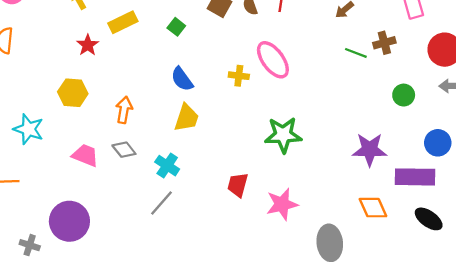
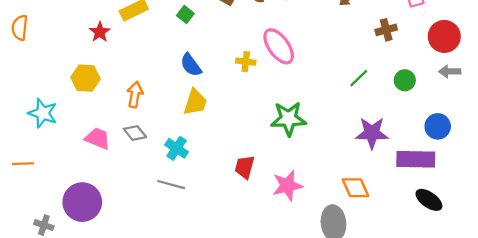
green line: (356, 53) -> (359, 78), moved, turned -65
gray line: (162, 203) -> (171, 185), turned 64
orange diamond: (373, 208) -> (355, 188), moved

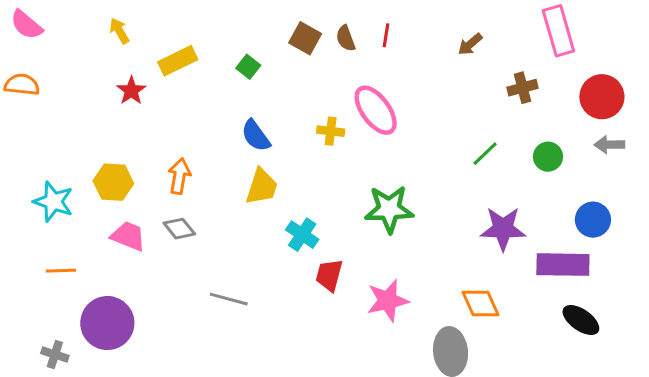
orange semicircle: (20, 28) -> (22, 85), turned 90
yellow hexagon: (86, 78) -> (113, 182), moved
cyan cross: (177, 148) -> (302, 235), moved
orange line: (23, 164) -> (61, 271), moved

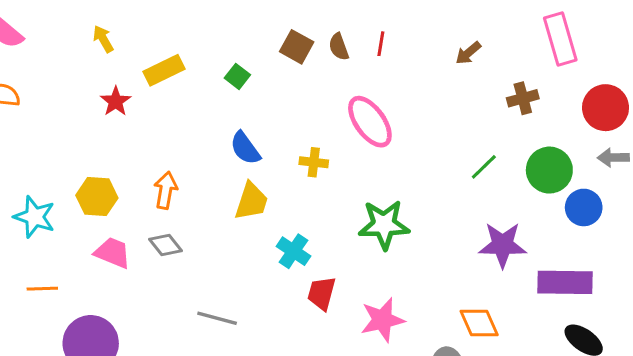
yellow cross: (331, 131) -> (314, 162), moved
green circle: (548, 157) -> (549, 170), size x1.5
blue circle: (593, 220) -> (584, 207), moved

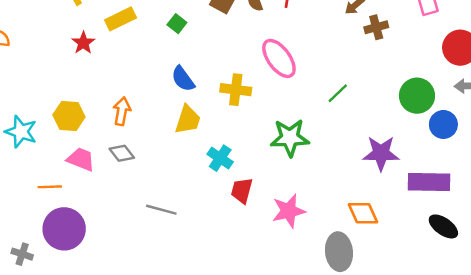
brown cross: (523, 98) -> (376, 27), moved
yellow cross: (314, 162) -> (236, 90), size x1.4
green line: (484, 167) -> (338, 93), moved
orange line: (42, 289) -> (50, 187), moved

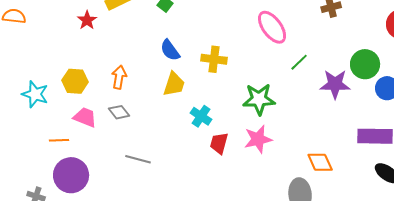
pink ellipse: (279, 58) -> (272, 27), moved
purple star: (381, 153) -> (335, 84), moved
gray line: (161, 210) -> (138, 159), moved
pink star: (289, 211) -> (258, 139), moved

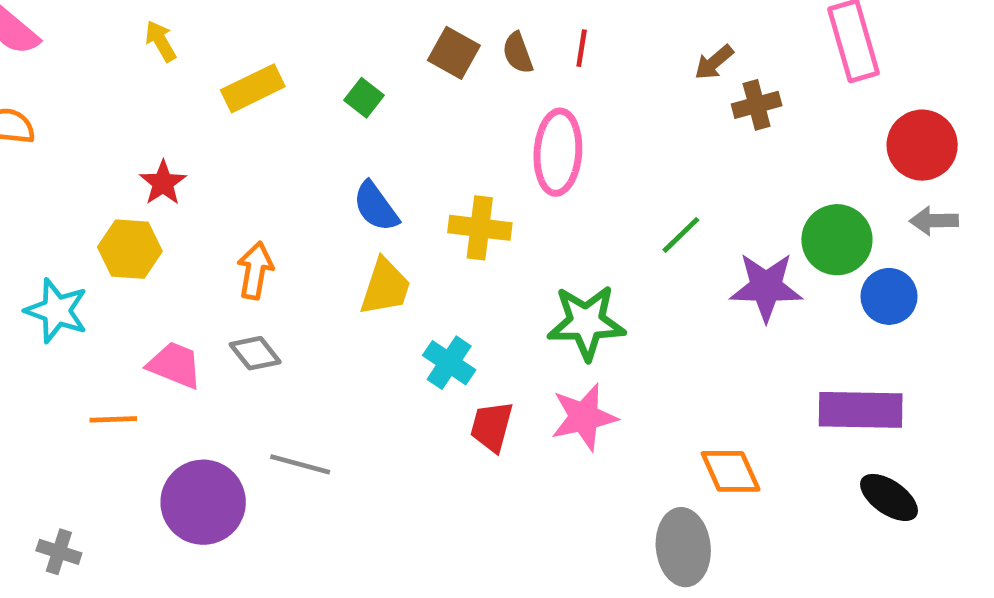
red star: (87, 20) -> (163, 183), moved
pink ellipse: (272, 27) -> (558, 152), moved, turned 40
yellow hexagon: (75, 81) -> (130, 249), moved
purple circle: (71, 175) -> (203, 502), moved

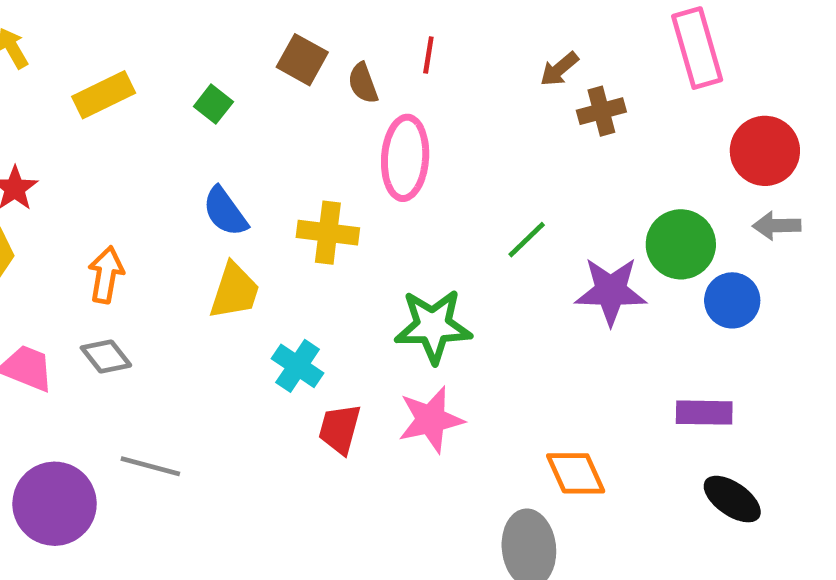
brown semicircle: (518, 53) -> (363, 83), moved
purple rectangle: (861, 410) -> (704, 413), size x0.7

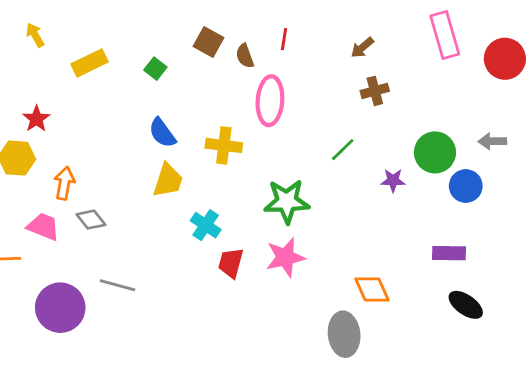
brown cross: (601, 111) -> (375, 91), moved
red circle: (765, 151) -> (505, 59), moved
orange arrow: (106, 275) -> (64, 183), moved
purple star: (611, 291) -> (393, 180), size x0.6

